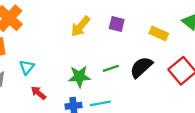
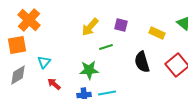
black semicircle: (141, 67) -> (142, 62), turned -65
green line: (111, 68) -> (106, 47), moved

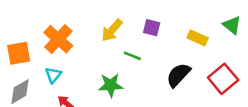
orange cross: (29, 20) -> (58, 39), moved
green line: (106, 47) -> (132, 56), turned 40
black semicircle: (142, 62) -> (178, 75), turned 60

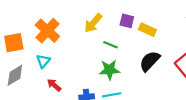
yellow rectangle: (198, 38) -> (147, 30), moved
green star: (111, 85) -> (109, 70), moved

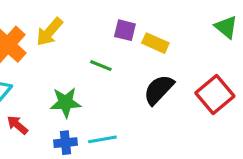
yellow arrow: (93, 23) -> (49, 32), moved
green star: (109, 70) -> (66, 102), moved

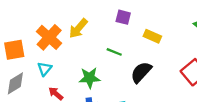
purple square: (125, 30) -> (123, 17), moved
black semicircle: (159, 90) -> (141, 72), moved

